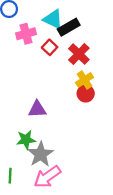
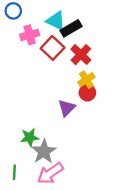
red square: (50, 47) -> (53, 48), size x1.5
purple triangle: (37, 109) -> (67, 108), moved, turned -42

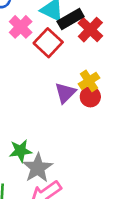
pink cross: (30, 35) -> (21, 27), turned -30
red cross: (81, 55) -> (90, 30), moved
purple triangle: (67, 108) -> (65, 93), moved

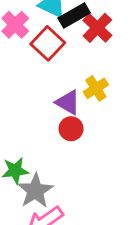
purple triangle: (65, 93) -> (68, 102), turned -45
red circle: (90, 97) -> (71, 129), moved

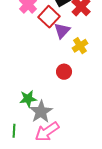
purple triangle: (68, 102) -> (62, 31), moved, turned 42

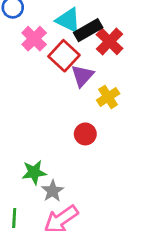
gray star: (41, 112) -> (53, 191), size x0.7

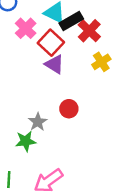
purple triangle: (82, 76) -> (54, 64), moved, turned -40
yellow cross: (108, 97) -> (101, 62), moved
gray star: (53, 191) -> (38, 122), moved

